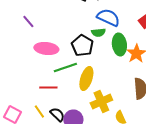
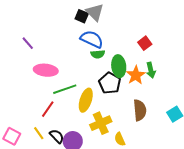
blue semicircle: (108, 18) -> (92, 39), moved
black pentagon: (82, 46) -> (110, 83), moved
red line: (48, 88) -> (48, 109), turned -54

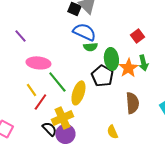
green line: (65, 89) -> (57, 82), turned 70
yellow cross: (101, 123) -> (62, 118), moved
yellow line: (39, 133) -> (31, 90), moved

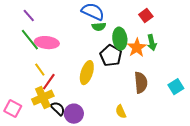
green line: (57, 82) -> (30, 40), moved
yellow cross: (62, 118) -> (43, 98), moved

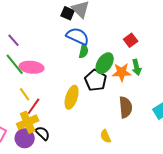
green semicircle: (99, 27) -> (84, 51), turned -72
green ellipse: (120, 39) -> (105, 63), turned 40
orange star: (137, 48) -> (122, 72), turned 30
purple circle: (74, 114) -> (25, 138), moved

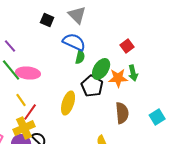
black square: (68, 13) -> (47, 20), moved

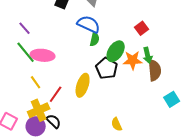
red line: (30, 112) -> (56, 94), moved
brown semicircle: (122, 113) -> (155, 70), moved

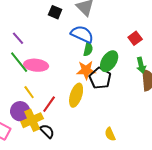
orange star: (133, 60) -> (86, 70), moved
purple circle: (36, 126) -> (20, 111), moved

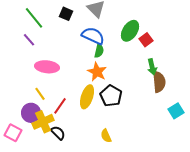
green ellipse: (109, 61) -> (130, 31), moved
green line: (19, 62) -> (34, 18), moved
orange star: (86, 70) -> (97, 72), turned 30
black pentagon: (100, 78) -> (111, 96), moved
yellow semicircle: (110, 134) -> (106, 136), moved

